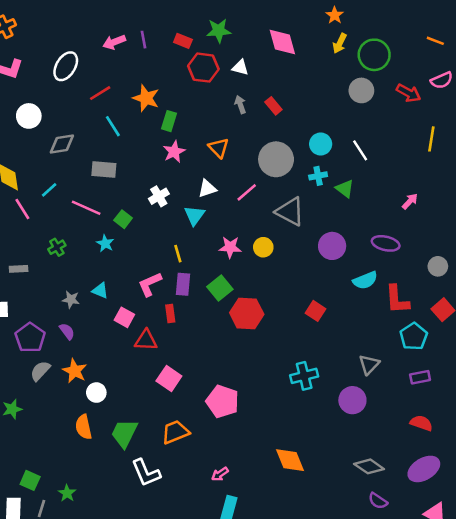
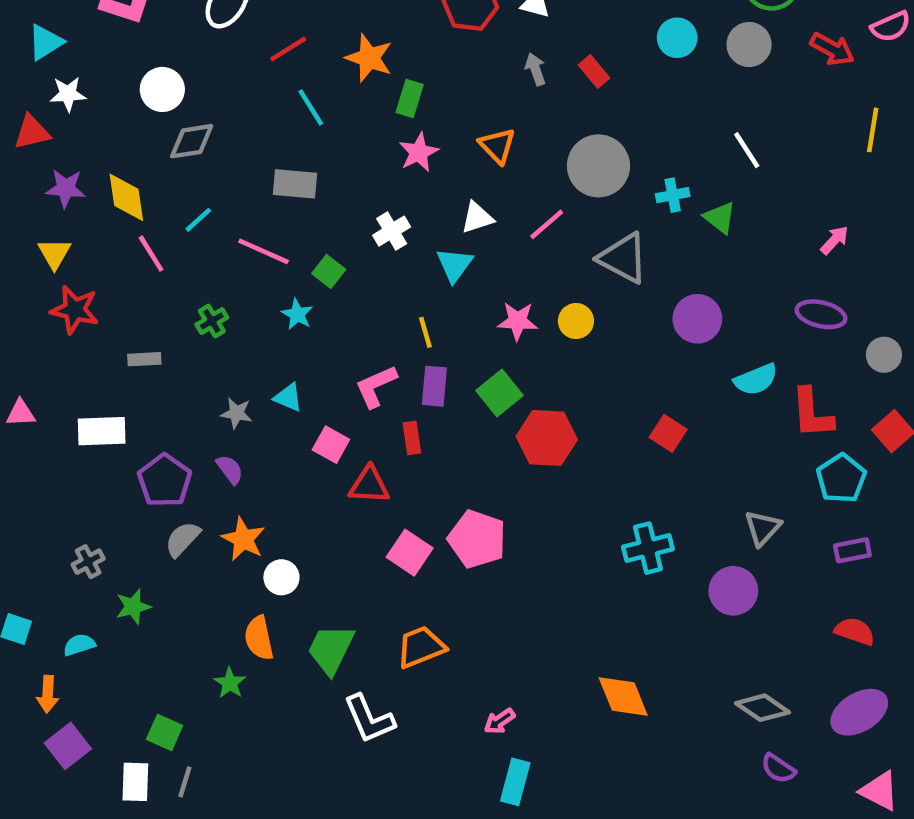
gray diamond: (62, 144) -> (192, 141), moved
cyan circle: (321, 144) -> (677, 38), moved
purple ellipse: (386, 243) -> (821, 314), moved
pink pentagon: (222, 401) -> (477, 539), moved
green star: (67, 493) -> (230, 683), moved

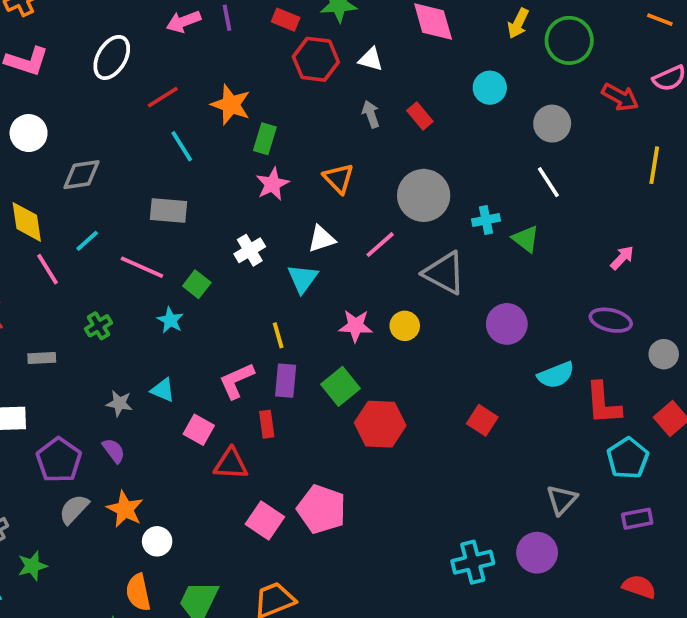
gray circle: (749, 44) -> (552, 124), moved
white circle: (162, 89) -> (29, 133), moved
cyan cross: (648, 548) -> (473, 562), moved

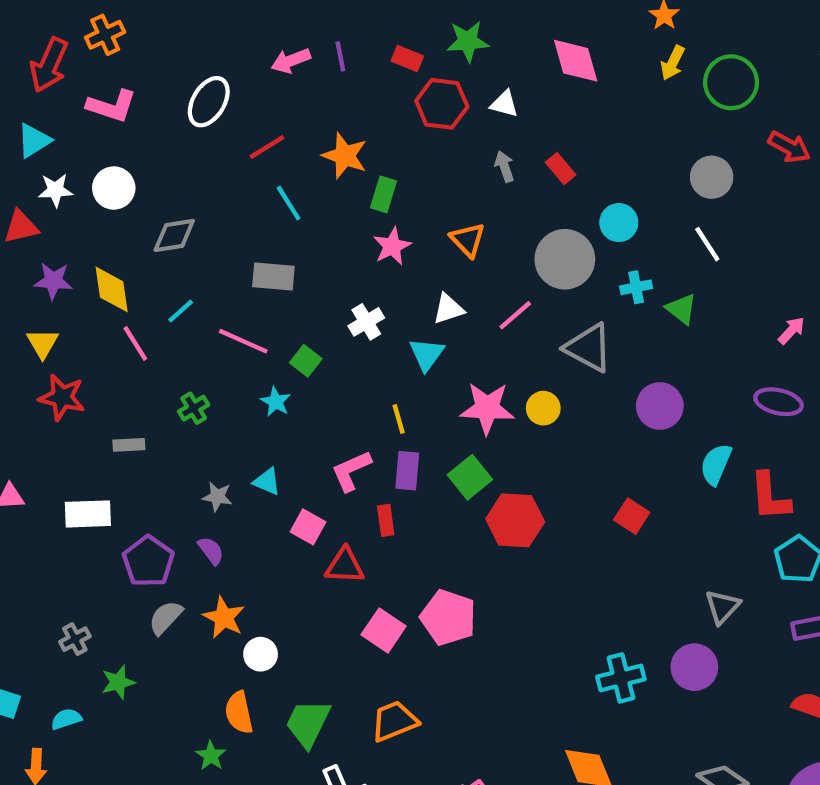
cyan circle: (490, 88) -> (619, 223), moved
pink star: (356, 326) -> (487, 408), size x1.4
cyan semicircle: (556, 375) -> (716, 464), turned 135

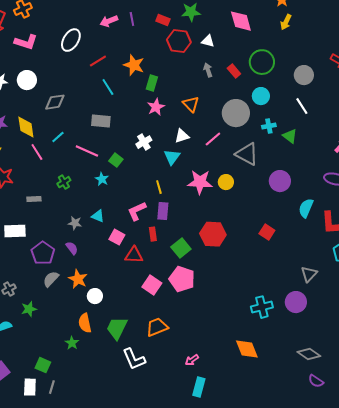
green circle: (731, 82) -> (262, 62), moved
green square: (470, 477) -> (181, 248), moved

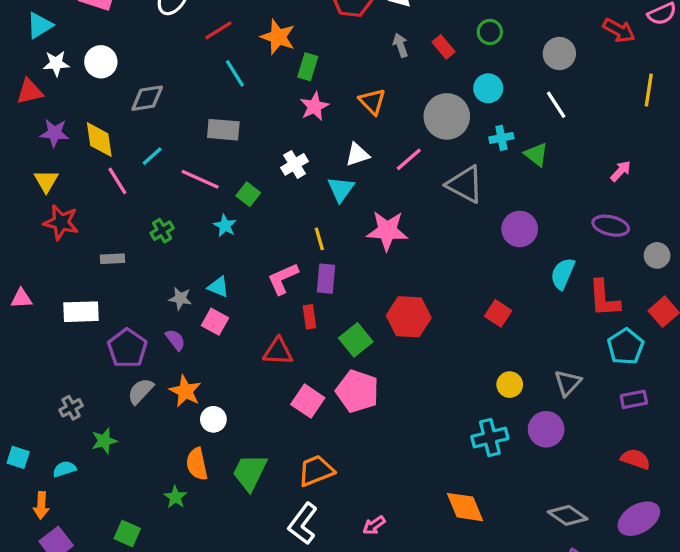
green circle: (262, 62) -> (490, 32), size x0.6
yellow circle: (226, 182) -> (510, 385), moved
pink square: (117, 237) -> (215, 322), moved
white L-shape: (134, 359) -> (303, 524), moved, turned 60

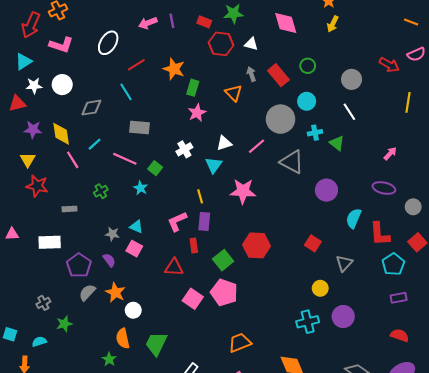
red rectangle: (443, 47) -> (278, 75), size x1.5
cyan line: (235, 73) -> (126, 92), moved
orange triangle: (372, 101) -> (234, 93), moved
gray triangle: (568, 383) -> (344, 263), moved
orange trapezoid: (316, 471) -> (240, 343), moved

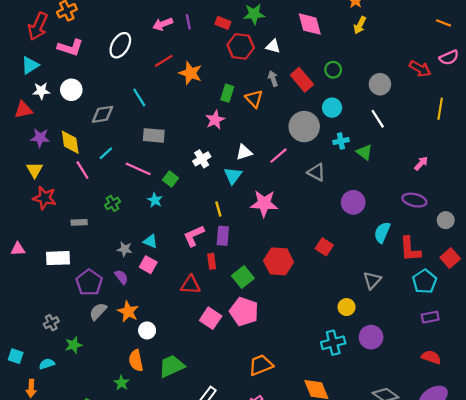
red line: (136, 65) -> (164, 61), moved
green rectangle: (193, 88) -> (227, 93), moved
gray triangle: (292, 162) -> (316, 172), size x0.7
red square: (313, 243) -> (324, 247), moved
green trapezoid: (156, 344) -> (172, 366), turned 40

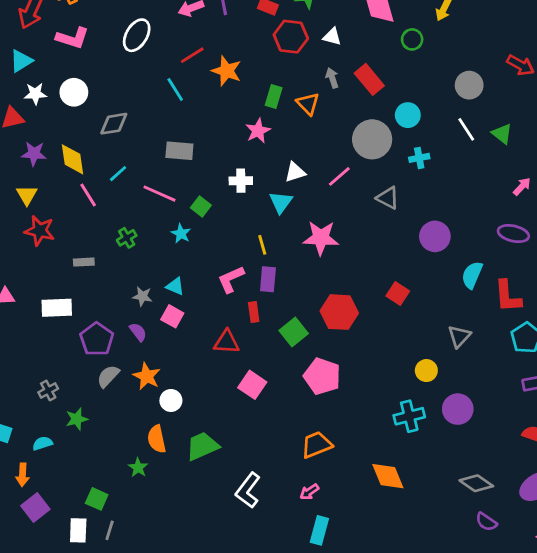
green circle: (333, 70) -> (412, 39), moved
cyan line: (139, 98) -> (175, 89), moved
green triangle: (364, 152) -> (502, 134), moved
white cross: (202, 159) -> (241, 181), turned 30
pink pentagon: (244, 312) -> (322, 376), moved

